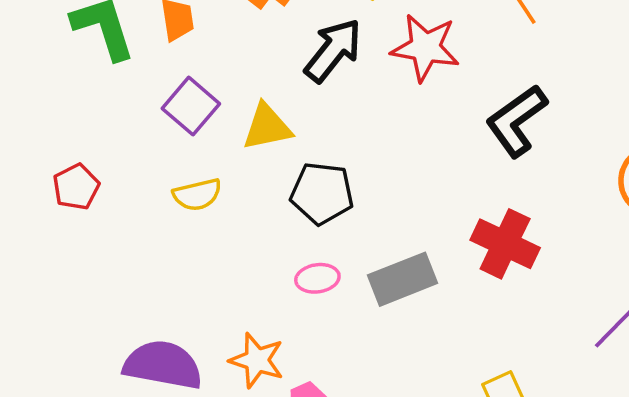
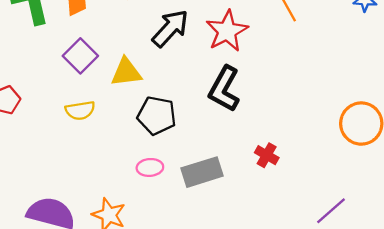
red star: (425, 48) -> (227, 31), turned 30
black L-shape: (516, 121) -> (224, 89), moved, turned -30
red cross: (505, 244) -> (267, 155), size x0.6

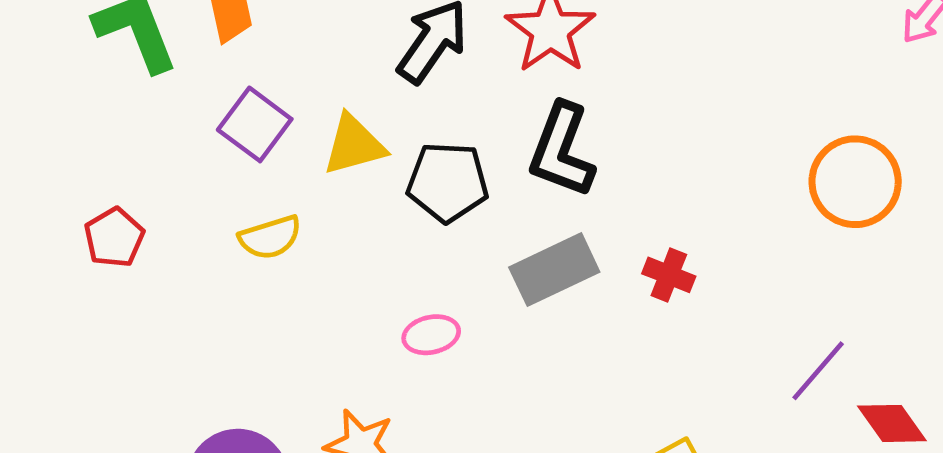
black pentagon: (157, 116) -> (448, 182), moved
gray rectangle: (202, 172) -> (554, 270), moved

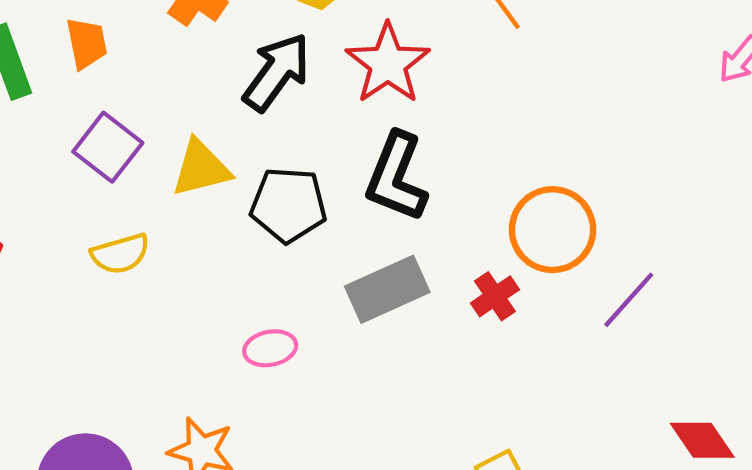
orange circle: (855, 182) -> (553, 230), moved
red cross: (669, 275) -> (495, 296), turned 33
purple line: (818, 371) -> (629, 300), moved

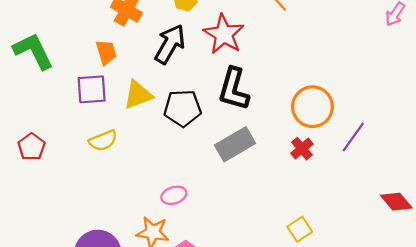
orange trapezoid: (87, 43) -> (106, 52), moved
purple square: (108, 147) -> (92, 89), turned -36
red cross: (495, 296) -> (302, 149), moved
pink ellipse: (270, 348) -> (174, 195), moved

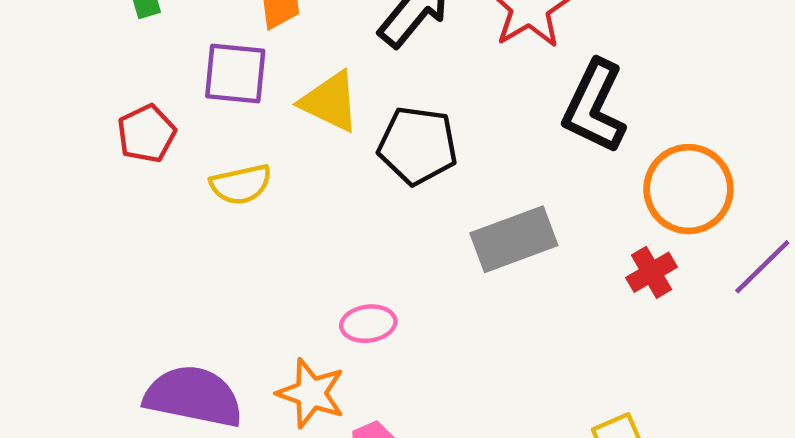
black L-shape: (234, 89) -> (594, 107), moved
yellow triangle: (138, 95) -> (330, 102), turned 36
red pentagon: (31, 147) -> (146, 134), moved

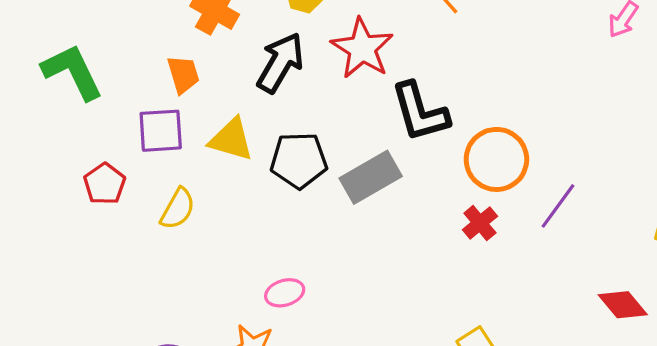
black L-shape: (594, 107) -> (420, 112), turned -32
yellow semicircle: (241, 184) -> (178, 209), turned -39
gray rectangle: (514, 239) -> (371, 177), moved

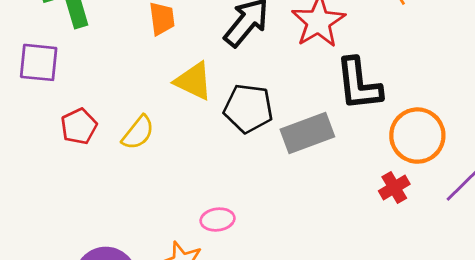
purple square: (161, 131) -> (39, 62), moved
red pentagon: (105, 184) -> (79, 126), moved

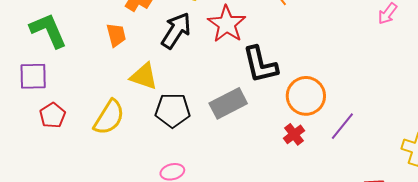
black pentagon: (248, 108) -> (173, 110), moved
red pentagon: (79, 126) -> (53, 115), moved
yellow semicircle: (138, 133) -> (109, 117), size x1.4

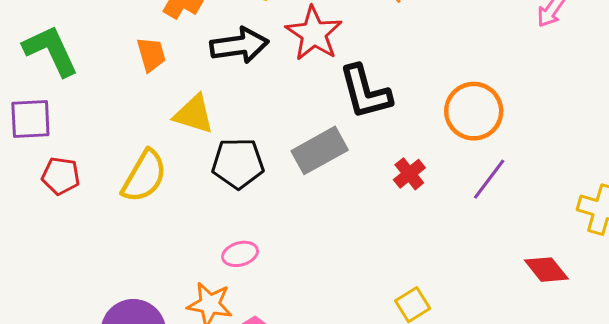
black arrow: (176, 31) -> (239, 45), turned 51
orange circle: (306, 96) -> (474, 111), moved
red pentagon: (53, 115) -> (61, 176), turned -30
red cross: (294, 134) -> (409, 174), moved

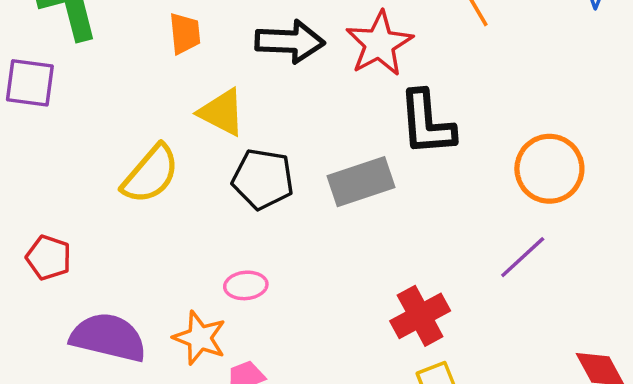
red cross: (409, 174) -> (420, 316), moved, size x1.5
red pentagon: (61, 176) -> (49, 258), moved
purple line: (489, 179) -> (523, 257), moved

